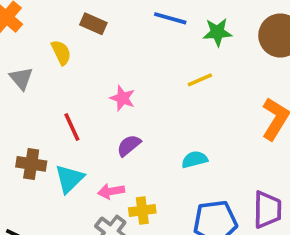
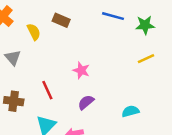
yellow semicircle: (61, 53) -> (34, 32), moved
yellow line: (200, 80) -> (146, 59), moved
brown cross: (31, 164) -> (14, 101), moved

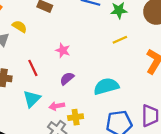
yellow semicircle: (34, 32) -> (20, 27), moved, turned -32
cyan semicircle: (130, 111) -> (106, 86), size x1.6

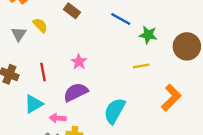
purple semicircle: (67, 78) -> (76, 92), size x1.5
cyan semicircle: (106, 86) -> (115, 111), turned -60

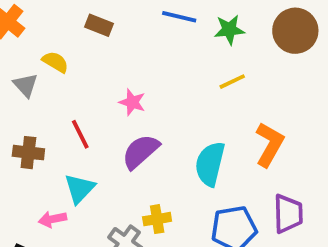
orange L-shape: (171, 98) -> (269, 144), moved
pink arrow: (58, 118) -> (53, 219), moved

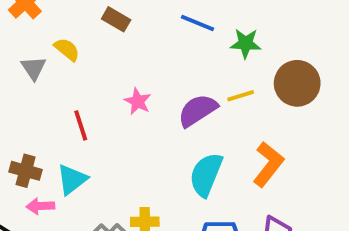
brown circle: (295, 31) -> (297, 83), moved
purple semicircle: (141, 152) -> (198, 110), moved
brown cross: (28, 153) -> (26, 171), moved

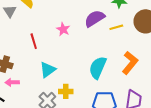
purple semicircle: (198, 110) -> (95, 18), moved
cyan triangle: (72, 180) -> (48, 70), moved

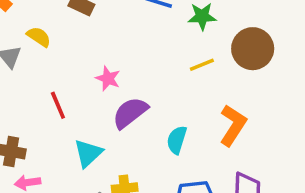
purple semicircle: (95, 18) -> (130, 113), moved
cyan semicircle: (98, 68) -> (177, 140), size x0.7

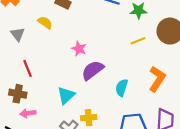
yellow semicircle: (39, 37) -> (45, 23), moved
red line: (58, 105) -> (27, 68), moved

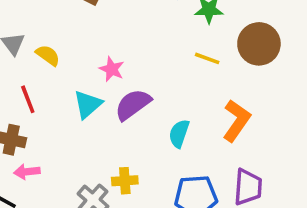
yellow semicircle: (45, 23) -> (48, 55), moved
yellow line: (138, 41) -> (207, 58), turned 40
cyan triangle: (66, 95) -> (88, 104), moved

